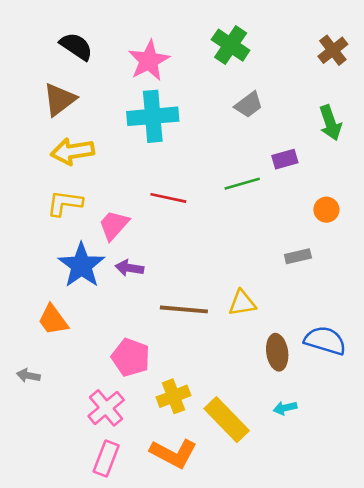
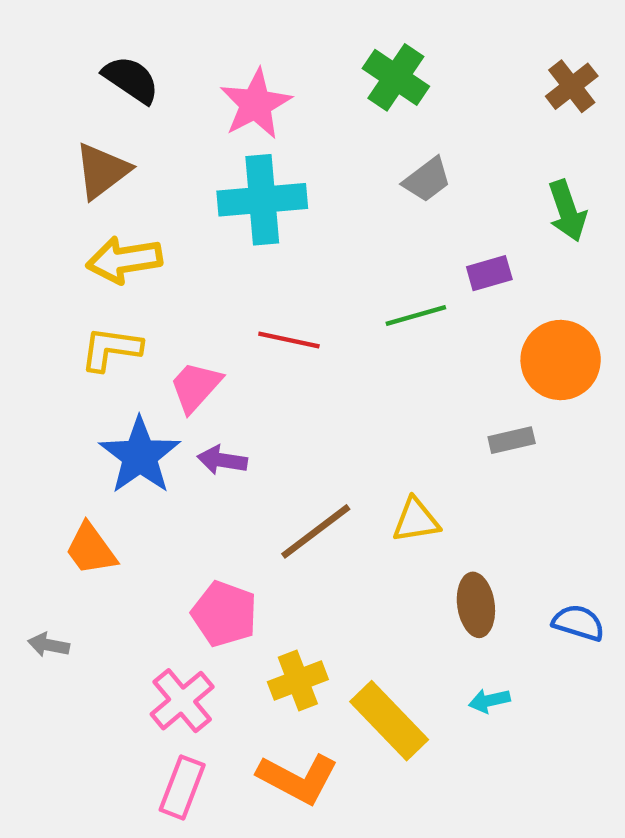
orange circle: (326, 210) -> (561, 360), size x1.8
brown line: (184, 309) -> (316, 531), turned -42
blue semicircle: (325, 341) -> (578, 623), moved, size x0.7

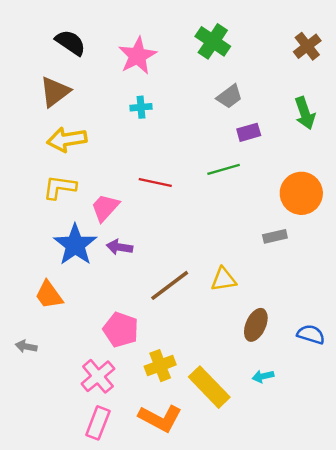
cyan cross: (262, 200) -> (141, 107), size x0.5
purple rectangle: (489, 273) -> (249, 132), moved
brown ellipse: (476, 605) -> (256, 325), turned 32

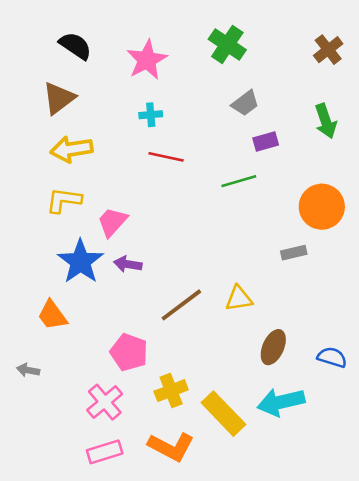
red line: (155, 183) -> (166, 157), moved
cyan arrow: (263, 376) -> (281, 402), size x2.0
pink rectangle: (98, 423) -> (105, 452), turned 52

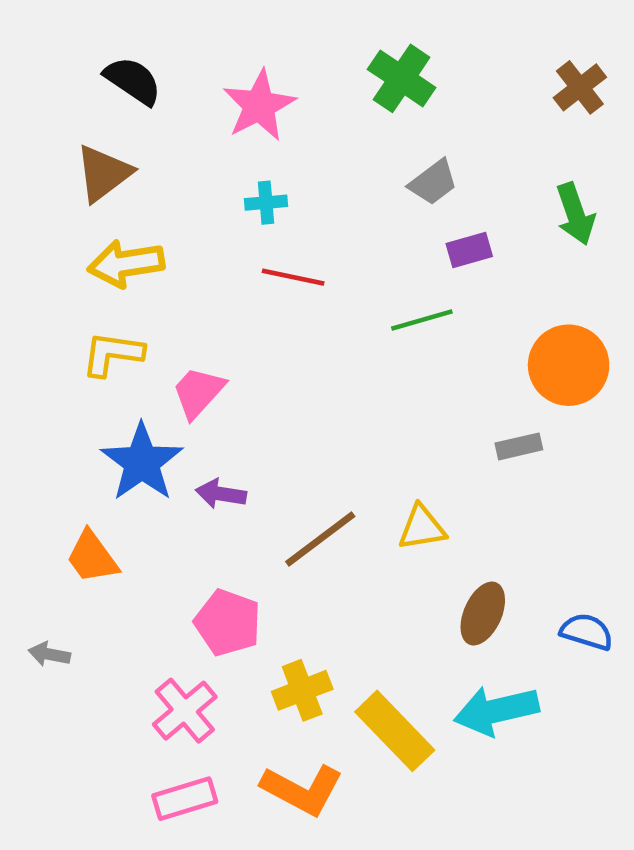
purple arrow: (128, 264) -> (221, 494), moved

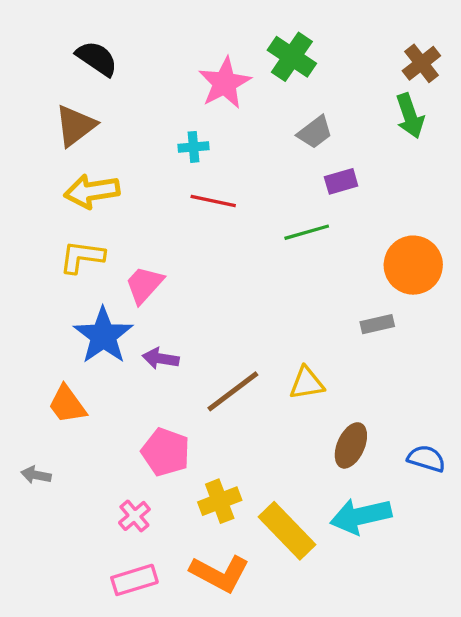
pink star: (259, 106) -> (225, 83), moved
green arrow: (575, 214) -> (410, 116), moved
pink cross: (185, 711) -> (134, 516), size x0.7

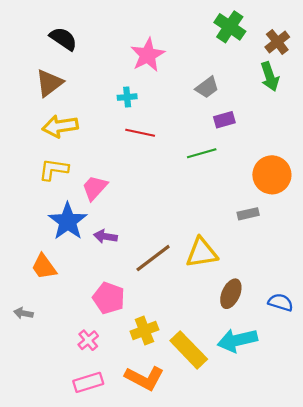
green cross: (292, 57) -> (230, 27), moved
yellow triangle: (307, 383) -> (202, 253), size x1.4

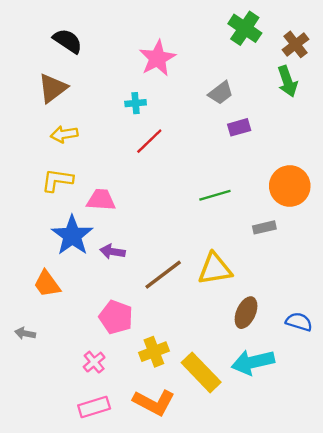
yellow arrow: (60, 126) -> (64, 134), size x0.7
red line: (140, 133) -> (149, 141), turned -56
green line: (202, 153) -> (215, 195), moved
pink trapezoid: (95, 188) -> (101, 200), turned 52

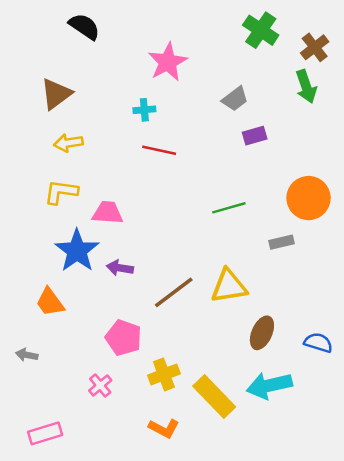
black semicircle: (68, 41) -> (84, 27), moved
red line: (149, 141) -> (159, 150), turned 56
orange L-shape: (154, 402) -> (164, 428), size x0.7
pink rectangle: (94, 407) -> (45, 433), moved

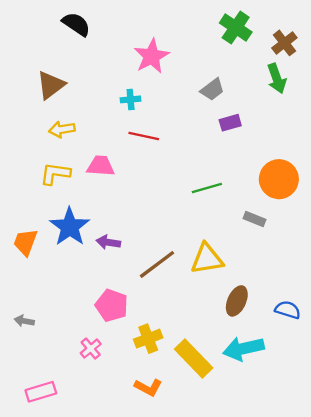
pink trapezoid: (108, 213) -> (101, 166), moved
gray rectangle: (282, 242) -> (255, 219), turned 35
orange trapezoid: (50, 302) -> (25, 242), moved, turned 56

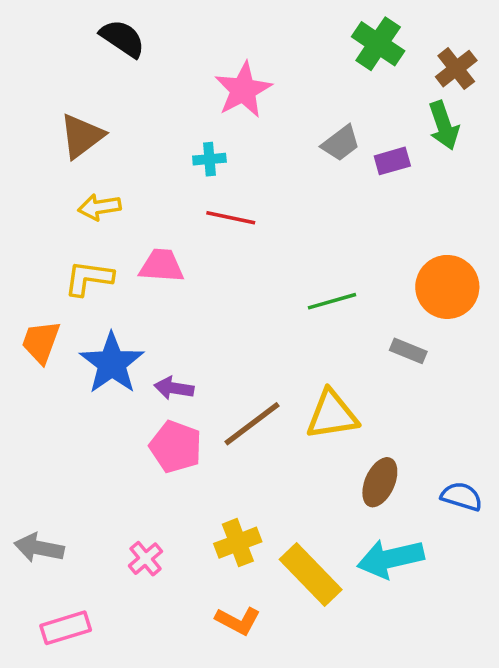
purple rectangle: (230, 123) -> (392, 161), moved
orange trapezoid: (25, 242) -> (41, 342), moved
pink pentagon: (112, 305) -> (176, 447), moved
gray arrow: (24, 321) -> (39, 548), moved, size x1.5

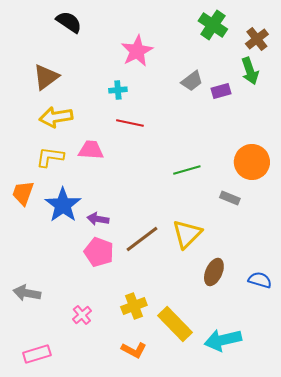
yellow arrow: (99, 207) -> (56, 117), size x1.4
yellow triangle: (332, 415) -> (187, 234), turned -36
gray arrow: (39, 548) -> (27, 293), moved
cyan arrow: (391, 559) -> (223, 340), moved

